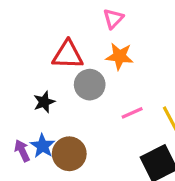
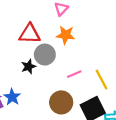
black star: (44, 102) -> (29, 67), moved
brown circle: (69, 154) -> (61, 102), moved

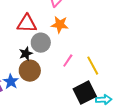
pink line: (74, 74) -> (68, 61), turned -32
brown circle: (61, 102) -> (30, 71), moved

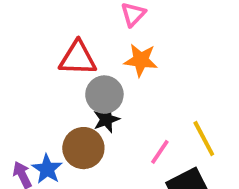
black star: (26, 54) -> (106, 119), moved
pink line: (68, 61) -> (160, 152), moved

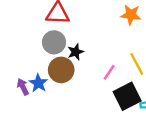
orange star: (141, 60) -> (131, 15), moved
gray circle: (104, 95) -> (54, 42), moved

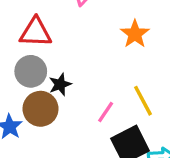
orange star: (131, 15) -> (135, 34), turned 30

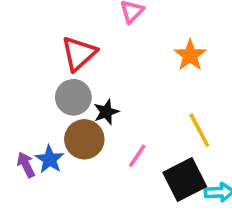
red triangle: (36, 32) -> (79, 53), turned -44
pink line: (106, 112) -> (137, 156), moved

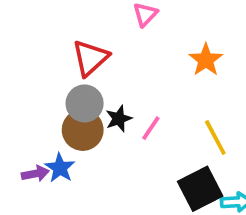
brown circle: (84, 139) -> (83, 130), moved
pink line: (137, 156) -> (151, 128), moved
purple arrow: (26, 165) -> (35, 174), turned 105

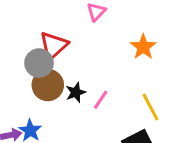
gray circle: (85, 103) -> (39, 63), moved
brown circle: (83, 130) -> (48, 85), moved

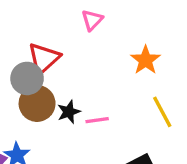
pink line: (101, 100) -> (97, 120), turned 48
yellow line: (151, 107) -> (162, 112), moved

